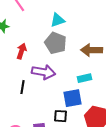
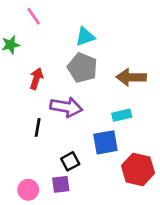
black square: (61, 116) -> (70, 161), moved, turned -32

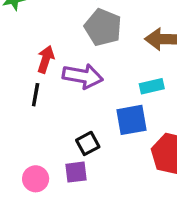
red arrow: (36, 79) -> (46, 59), moved
black line: (38, 127) -> (36, 95), moved

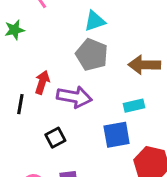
black line: (36, 95) -> (20, 104), moved
black square: (88, 143) -> (55, 138), moved

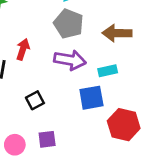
purple arrow: (74, 97) -> (70, 60), moved

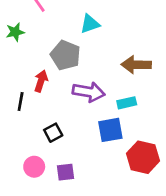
gray pentagon: (69, 24) -> (65, 55), moved
pink circle: (15, 145) -> (34, 167), moved

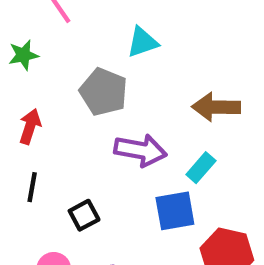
red arrow: (41, 81) -> (30, 126), moved
black line: (21, 101) -> (32, 187), moved
cyan rectangle: (127, 103) -> (201, 168), turned -36

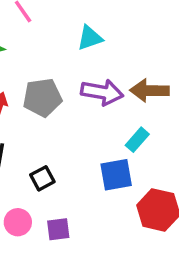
gray pentagon: (104, 92) -> (42, 98), moved, turned -30
purple arrow: (140, 150) -> (102, 92), moved

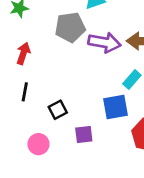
gray pentagon: (42, 98) -> (70, 27), moved
purple square: (58, 229) -> (84, 135), moved

